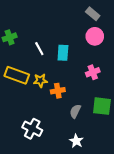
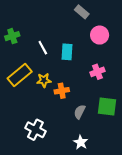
gray rectangle: (93, 14) -> (82, 12), moved
yellow rectangle: (17, 75) -> (20, 75), turned -60

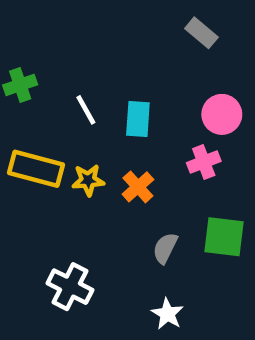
gray rectangle: (82, 12) -> (201, 33), moved
pink circle: (100, 35) -> (222, 114), moved
yellow rectangle: (20, 75) -> (36, 169), turned 55
orange cross: (62, 91) -> (138, 187), moved, turned -32

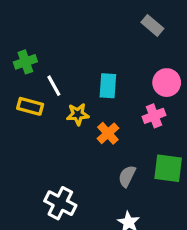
white line: (86, 110) -> (54, 86), moved
yellow rectangle: (36, 169) -> (30, 106), moved, size x0.7
yellow star: (88, 180) -> (78, 114), moved

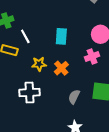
yellow star: (78, 114) -> (39, 64), moved
white cross: (60, 203) -> (30, 93), moved, turned -30

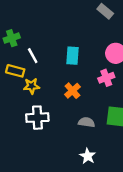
yellow star: (39, 64) -> (32, 86), moved
gray semicircle: (74, 97) -> (86, 122), turned 72

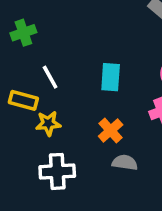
green cross: (12, 38) -> (23, 33), moved
gray semicircle: (86, 122) -> (125, 163), moved

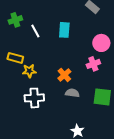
white line: (50, 77) -> (35, 31), moved
cyan rectangle: (111, 77) -> (64, 30), moved

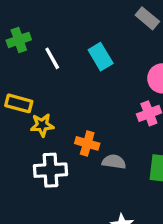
cyan rectangle: (64, 30) -> (101, 57), turned -35
orange cross: (64, 75) -> (87, 143), moved, turned -32

